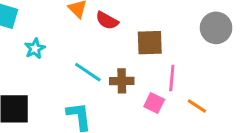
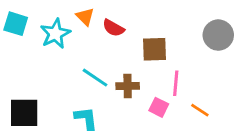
cyan star: (35, 49) -> (55, 34), moved, size x1.5

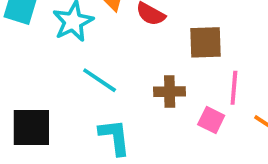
cyan line: (95, 78) -> (100, 80), moved

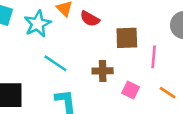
pink line: (234, 88) -> (154, 57), moved

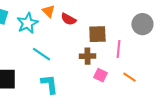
brown cross: (103, 71) -> (87, 56), moved

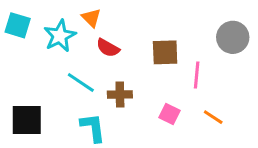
red semicircle: (68, 19) -> (108, 48), moved
brown cross: (87, 56) -> (120, 94), moved

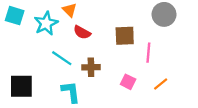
gray circle: (233, 37) -> (164, 14), moved
orange line: (213, 117) -> (161, 84), turned -72

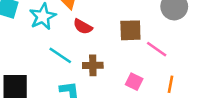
pink line: (148, 53) -> (157, 49), turned -60
orange line: (161, 84) -> (170, 84), turned -40

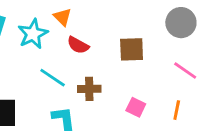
pink line: (157, 49) -> (185, 71), moved

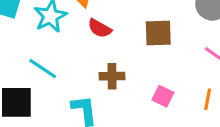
cyan line: (53, 78) -> (43, 68), moved

